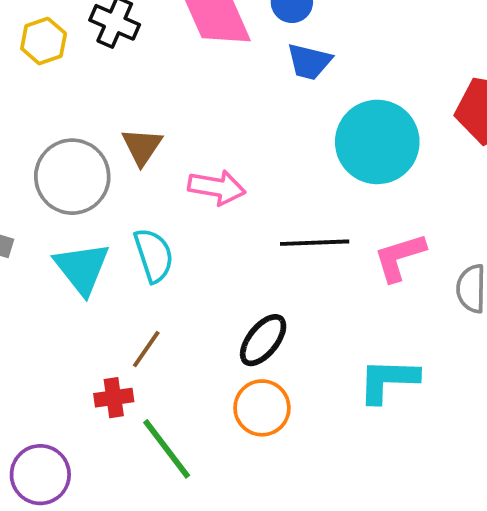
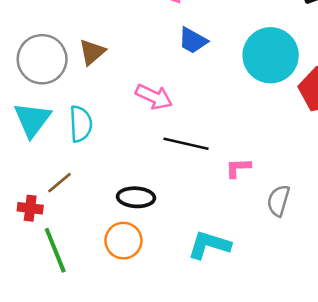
blue trapezoid: (309, 62) -> (193, 40), moved
cyan circle: (377, 142) -> (271, 55), moved
pink arrow: (217, 187) -> (154, 97), moved
pink L-shape: (400, 257) -> (238, 168), size x0.7
black ellipse: (263, 340) -> (136, 197), turned 39

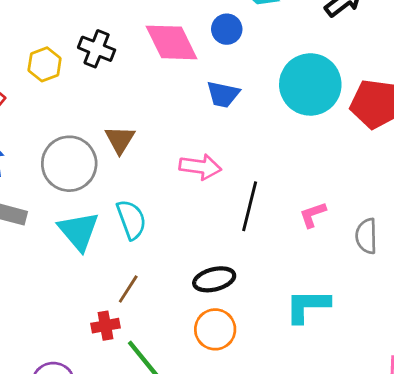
black line: (186, 144) -> (250, 206), turned -72

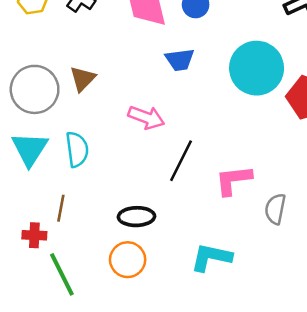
blue trapezoid: (223, 94) -> (180, 60), turned -32
pink L-shape: (313, 215) -> (233, 180), size x1.5
brown line: (128, 289) -> (61, 208), turned -35

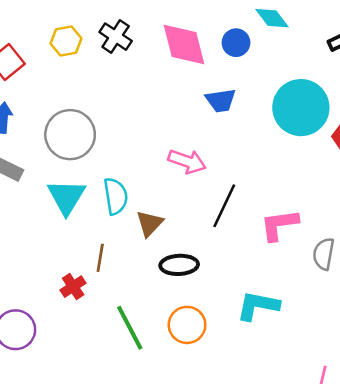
brown triangle: (83, 79) -> (150, 223), moved
red cross: (34, 235) -> (73, 287), turned -35
orange circle: (128, 260) -> (187, 325), moved
green line: (62, 274) -> (130, 328), moved

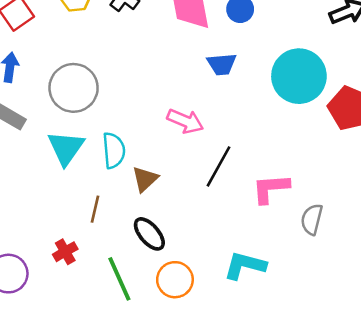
black ellipse: (179, 265) -> (149, 234), moved, turned 48
red cross: (73, 287) -> (65, 252), moved

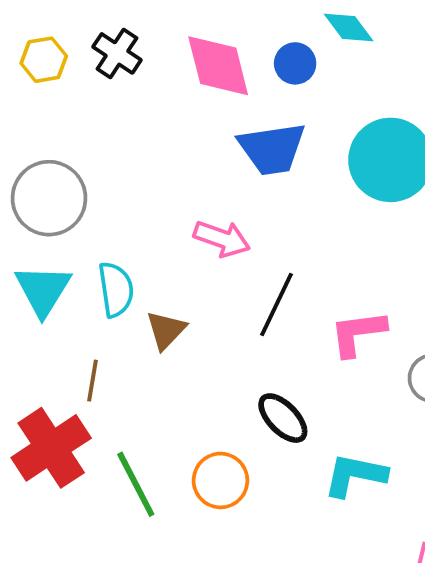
blue trapezoid: (222, 64) -> (272, 149), size x1.5
black ellipse: (149, 234) -> (283, 418), moved
red cross: (65, 252) -> (51, 448), size x2.0
cyan L-shape: (245, 265) -> (355, 475), moved

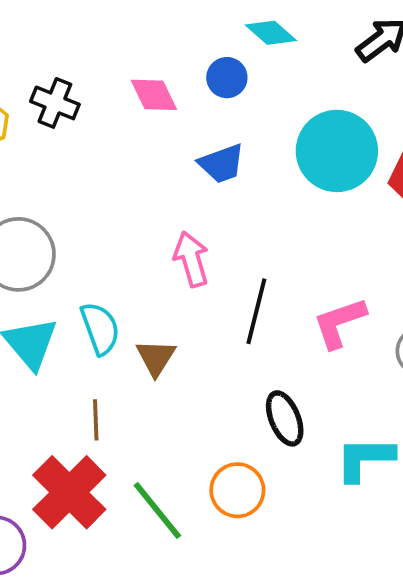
pink diamond: (218, 66) -> (154, 95), size x0.7
blue trapezoid: (272, 149) -> (222, 164), size x0.7
pink arrow: (222, 239) -> (191, 259), turned -114
black ellipse: (283, 418) -> (285, 418), turned 34

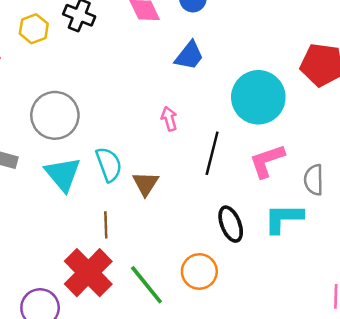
cyan circle: (337, 151) -> (258, 97), moved
blue trapezoid: (222, 164) -> (189, 56), turned -32
pink arrow: (191, 259) -> (169, 119), size x0.7
cyan L-shape: (365, 459) -> (284, 218), moved

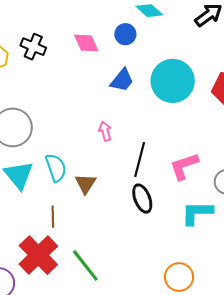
cyan circle: (258, 97) -> (173, 81), moved
black ellipse: (231, 224) -> (142, 199), moved
orange circle: (199, 271) -> (179, 277), moved

